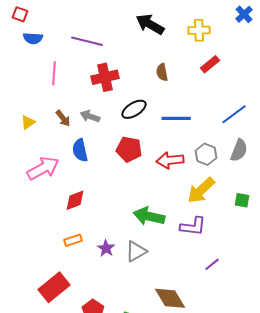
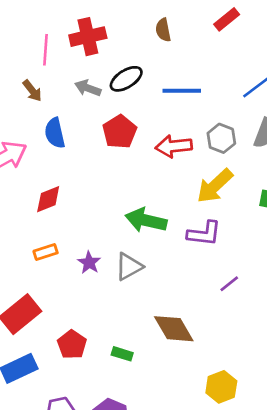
pink line: (54, 73) -> (46, 50), moved
gray arrow: (90, 116) -> (88, 88), moved
red pentagon: (129, 149) -> (120, 132), turned 30

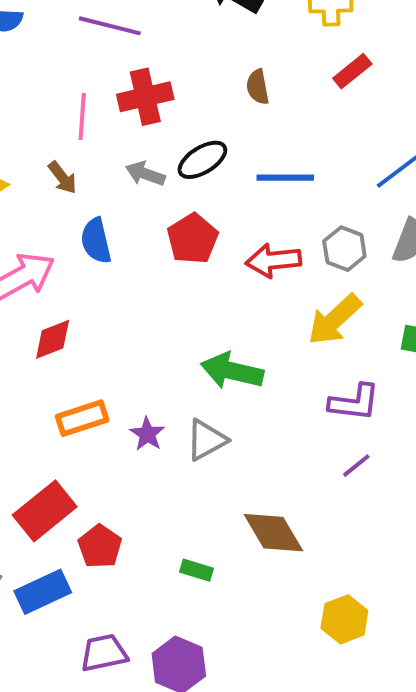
red diamond: (48, 199) -> (53, 339), moved
purple L-shape: (204, 234) -> (354, 402), moved
orange rectangle: (46, 252) -> (82, 418), size x1.4
red pentagon: (72, 345) -> (100, 546), moved

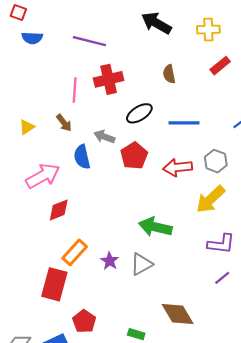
gray arrow: (145, 174) -> (104, 137), moved
orange rectangle: (82, 418) -> (75, 252), turned -30
red rectangle: (45, 511) -> (54, 284), moved, turned -36

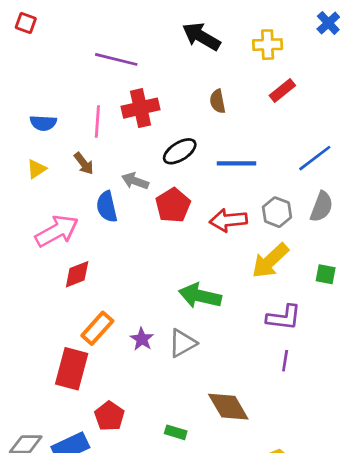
blue semicircle: (32, 38) -> (43, 123), moved
purple line: (222, 278) -> (285, 361), turned -42

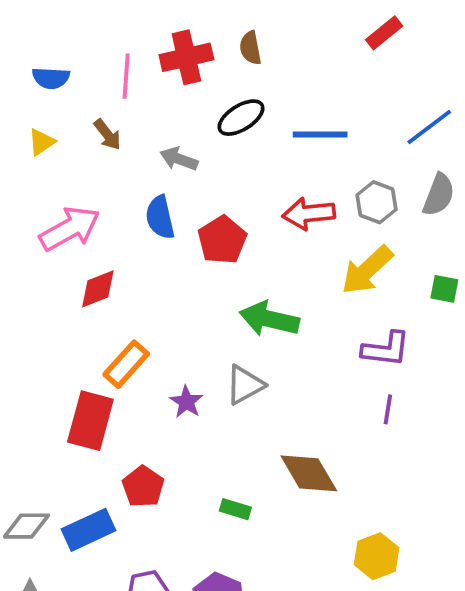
brown semicircle: (218, 101) -> (250, 48), moved
red pentagon: (173, 205) -> (222, 240), moved
blue semicircle: (107, 207) -> (160, 217), moved
purple star: (142, 339) -> (186, 402), moved

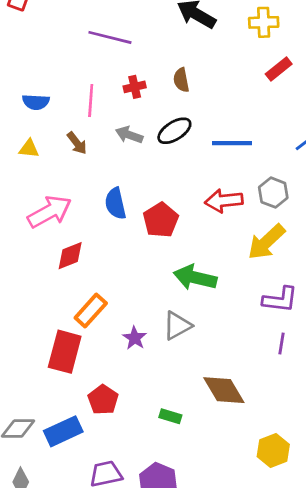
red cross: (186, 57) -> (135, 87), size x0.6
yellow triangle: (41, 142) -> (29, 149), turned 40
gray arrow: (179, 159) -> (129, 135), moved

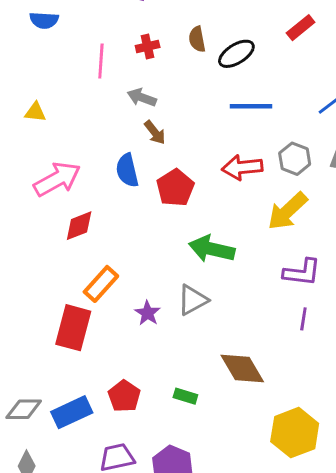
blue semicircle: (36, 102) -> (44, 20), moved
black ellipse: (174, 131) -> (236, 54), moved
brown arrow: (77, 143) -> (155, 132), moved
red pentagon: (103, 400) -> (124, 396), moved
yellow hexagon: (273, 451) -> (295, 433), size x1.4

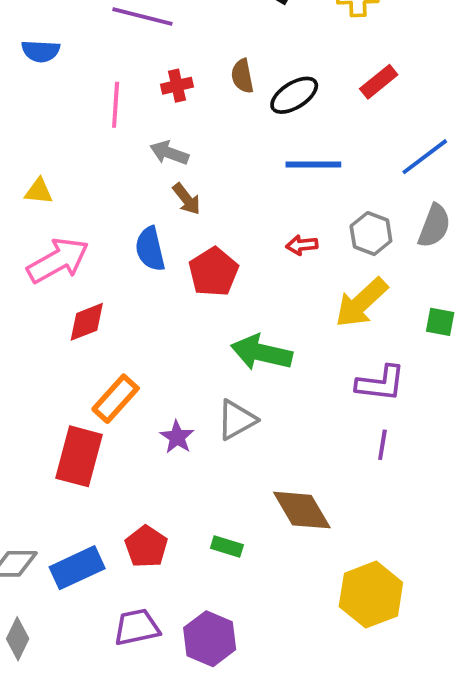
red rectangle: (301, 28) -> (379, 82), moved
yellow triangle: (35, 112) -> (39, 191), moved
red arrow: (242, 167) -> (302, 245), size x0.6

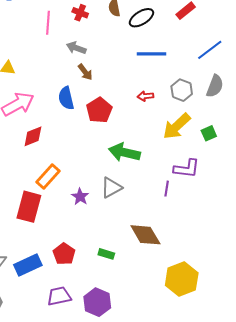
red cross: (177, 86) -> (80, 13), turned 35
green square: (440, 322) -> (209, 133), moved, turned -35
purple line: (382, 445) -> (167, 189), moved

